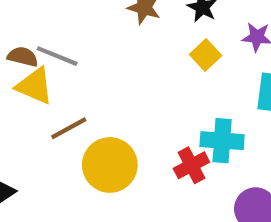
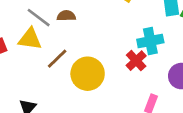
gray line: (57, 56) -> (39, 18), turned 30
brown semicircle: (23, 57) -> (66, 16), moved

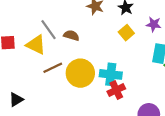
cyan cross: (150, 41) -> (111, 74), moved
yellow circle: (88, 74) -> (80, 73), moved

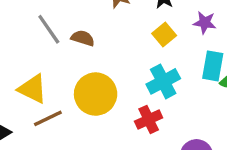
yellow triangle: (36, 45) -> (32, 89), moved
brown line: (53, 68) -> (48, 118), moved
cyan cross: (111, 74) -> (163, 81), moved, turned -35

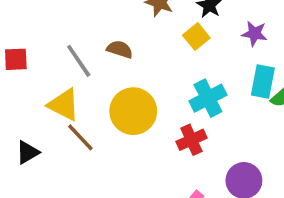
gray line: (49, 29) -> (79, 61), moved
yellow square: (164, 35) -> (196, 37), moved
brown line: (48, 118) -> (80, 137), turned 72

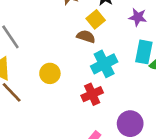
brown semicircle: (120, 49) -> (86, 37), moved
yellow circle: (133, 111) -> (50, 73), size x0.6

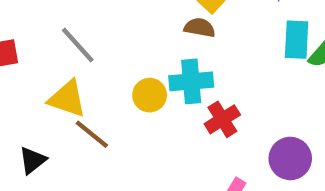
cyan cross: (104, 64) -> (191, 81), moved, turned 30

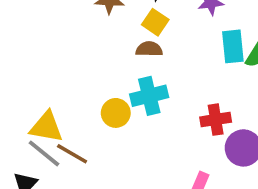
gray line: (78, 45) -> (44, 153), moved
red cross: (222, 119) -> (216, 120), moved, turned 32

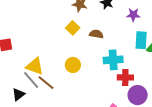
yellow square: (155, 22) -> (73, 28), moved
cyan cross: (149, 96) -> (113, 60), moved

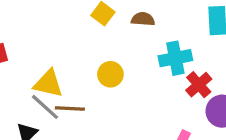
red cross: (125, 77) -> (199, 85), turned -35
brown line: (46, 83) -> (70, 109), turned -30

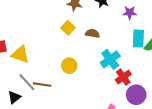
cyan cross: (175, 58) -> (110, 59), turned -30
yellow triangle: (48, 84) -> (20, 54), moved

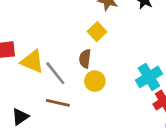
brown semicircle: (92, 33) -> (85, 59), moved, turned -96
gray line: (27, 82) -> (55, 73), moved

